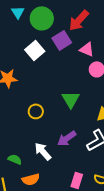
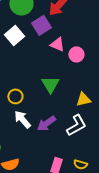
pink triangle: (87, 49) -> (57, 44), moved
white arrow: (43, 151) -> (22, 119), moved

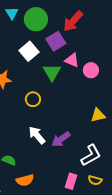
green triangle: (50, 84) -> (52, 72), moved
yellow circle: (15, 96) -> (33, 99), moved
white L-shape: (76, 125) -> (91, 155), moved

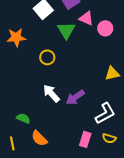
orange semicircle: (25, 180) -> (39, 138), turned 60

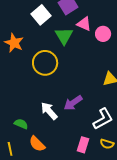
orange star: (16, 37) -> (14, 43), turned 30
yellow circle: (47, 57) -> (45, 63), size x1.6
white arrow: (51, 93) -> (49, 111), moved

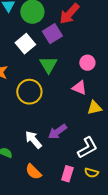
pink triangle: (84, 24) -> (79, 88), moved
orange semicircle: (37, 144) -> (33, 172), moved

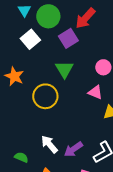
white square: (25, 44) -> (30, 39), moved
purple arrow: (57, 132) -> (73, 149), moved

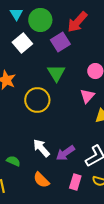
pink triangle: (95, 92) -> (87, 96), turned 49

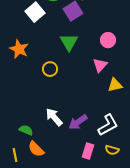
yellow circle: (37, 100) -> (50, 69), size x0.6
orange semicircle: (41, 180) -> (36, 149), moved

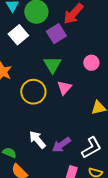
pink triangle: (100, 65) -> (64, 88), moved
yellow circle: (50, 69) -> (33, 92), size x1.6

